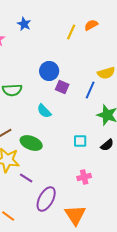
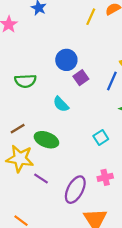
purple square: (62, 87) -> (81, 78), turned 32
cyan square: (80, 141) -> (101, 138), turned -32
purple ellipse: (46, 199) -> (75, 190), moved

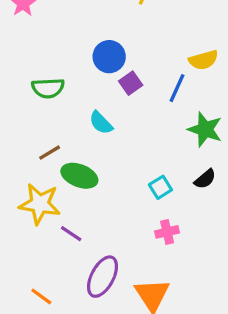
brown line: (18, 129) -> (50, 153), moved
cyan square: (101, 138) -> (160, 187), moved
purple ellipse: (75, 190) -> (103, 277), moved

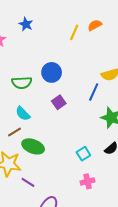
purple square: (131, 83) -> (59, 102), moved
green semicircle: (48, 88) -> (22, 83), moved
cyan semicircle: (101, 123) -> (23, 114), moved

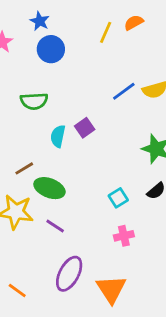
blue circle: (52, 72) -> (51, 49), moved
blue line: (94, 92) -> (124, 91), moved, turned 30
cyan semicircle: (23, 114) -> (58, 136), moved, turned 56
purple line: (28, 182) -> (55, 226), moved

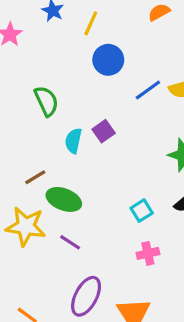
yellow line: (106, 32) -> (91, 23), moved
blue circle: (51, 49) -> (108, 60), moved
green semicircle: (34, 101) -> (46, 101), turned -112

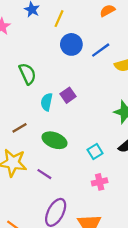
blue line: (148, 90) -> (101, 50), moved
green ellipse: (64, 199) -> (54, 140), moved

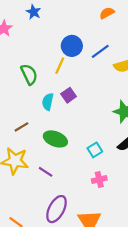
yellow line: (59, 19) -> (60, 66), moved

